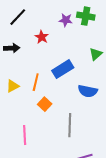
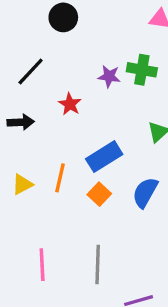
blue semicircle: (88, 91) -> (145, 193), turned 108
orange square: (45, 104) -> (99, 194), moved
gray line: (70, 125) -> (98, 265), moved

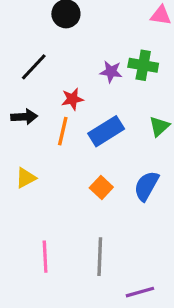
red star: (70, 104) -> (72, 99), turned 30
blue rectangle: (104, 157) -> (106, 131), moved
orange line: (60, 178) -> (63, 131), moved

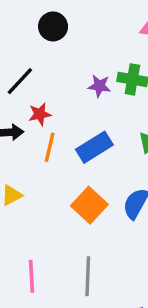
red star: (72, 99) -> (40, 114), moved
orange square: (101, 188) -> (89, 205), size x1.5

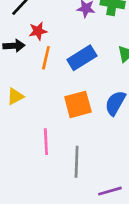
orange square: (89, 205) -> (78, 104), turned 32
pink line: (32, 276) -> (46, 142), moved

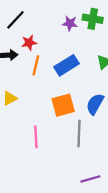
gray line: (77, 162) -> (79, 134), moved

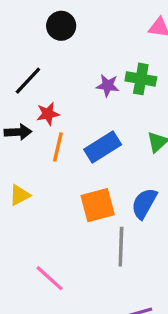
pink line: (36, 137) -> (50, 278), moved, turned -45

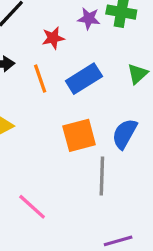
red star: (48, 114) -> (53, 38), moved
orange line: (58, 147) -> (40, 79), turned -32

